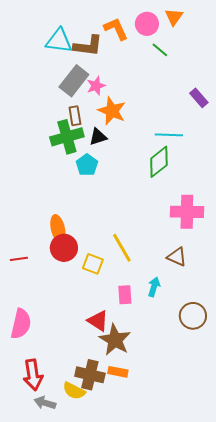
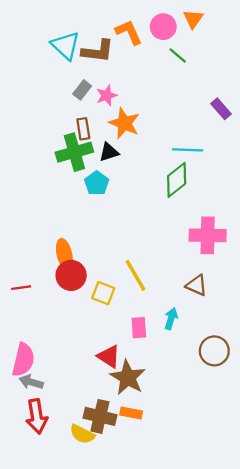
cyan triangle: (59, 41) -> (66, 46), turned 36
gray rectangle: (74, 81) -> (82, 90), size x0.6
gray arrow: (45, 403) -> (31, 382), moved

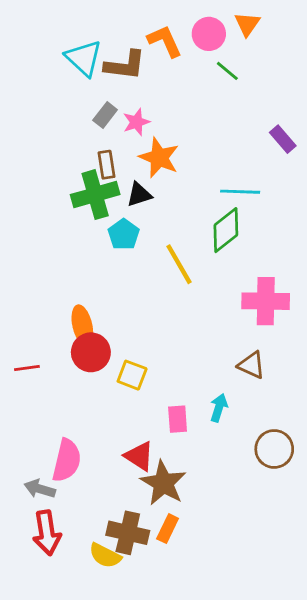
yellow line: (135, 275) -> (179, 264), moved
pink semicircle: (23, 360) -> (67, 460), moved
orange rectangle: (131, 413) -> (168, 529), turned -75

